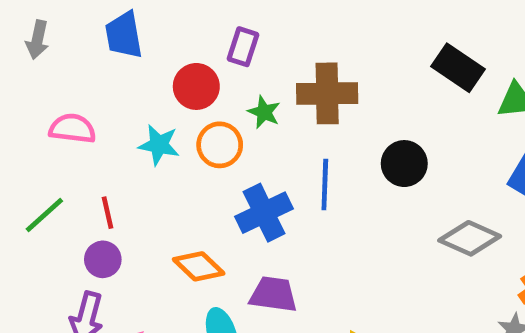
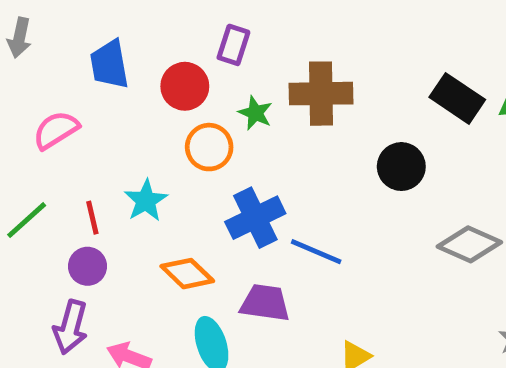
blue trapezoid: (124, 35) -> (109, 64), moved
black rectangle: (458, 68) -> (457, 98), moved
pink semicircle: (72, 129) -> (56, 130), turned -39
cyan star: (159, 145) -> (146, 201), moved, turned 30
blue line: (325, 185) -> (316, 252), moved, turned -69

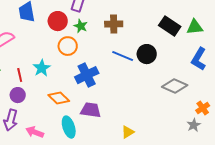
brown cross: (321, 94) -> (114, 24), size x0.7
green star: (255, 113) -> (81, 26), moved
blue line: (316, 252) -> (123, 56), moved

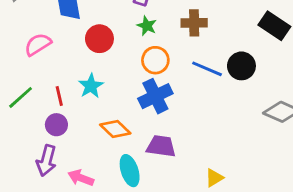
red circle: (58, 21) -> (99, 39), moved
orange circle: (68, 46) -> (155, 60), moved

